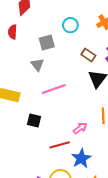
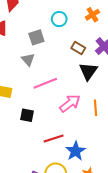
pink arrow: (80, 128) -> (70, 103), moved, size x1.5

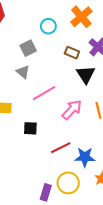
orange cross: (92, 15) -> (81, 17), size x1.5
blue star: (76, 151) -> (85, 157), turned -30

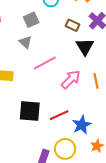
black square: (30, 128) -> (30, 111), moved, size x1.6
blue star: (85, 157) -> (82, 125), turned -30

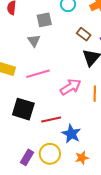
pink line: (45, 63) -> (38, 74), moved
blue star: (82, 125) -> (71, 134), turned -30

